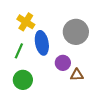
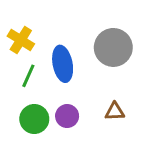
yellow cross: (26, 22) -> (21, 40), moved
purple circle: (63, 63) -> (67, 116), moved

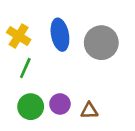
blue ellipse: (63, 64) -> (60, 35), moved
brown triangle: (115, 112) -> (89, 111), moved

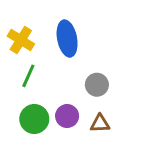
gray circle: (101, 43) -> (97, 85), moved, size x0.6

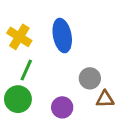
green circle: (34, 119) -> (18, 99), moved
brown triangle: (100, 123) -> (105, 99), moved

